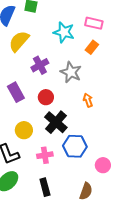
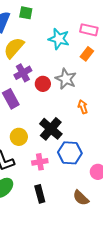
purple cross: (40, 65) -> (23, 73), moved
red circle: (46, 97) -> (43, 84), moved
brown semicircle: (86, 191) -> (81, 198), turned 114

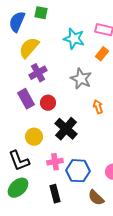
red circle: (43, 84) -> (48, 103), moved
blue hexagon: (70, 153) -> (78, 171), moved

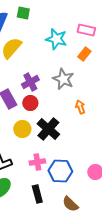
purple cross: (38, 73) -> (30, 82), moved
yellow circle: (34, 137) -> (22, 129), moved
brown semicircle: (96, 198) -> (70, 204), moved

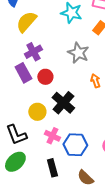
purple cross: (30, 82) -> (33, 52), moved
yellow circle: (22, 129) -> (37, 112), moved
pink cross: (37, 162) -> (52, 136), turned 35

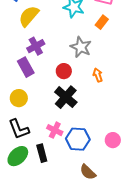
red circle: (45, 77) -> (64, 71), moved
yellow circle: (37, 112) -> (19, 98), moved
black rectangle: (52, 168) -> (42, 153), moved

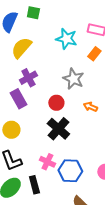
orange arrow: (98, 75) -> (90, 107), turned -48

